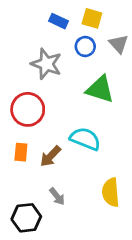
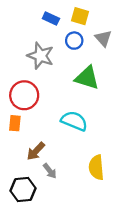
orange rectangle: (21, 152) -> (15, 123), moved
brown arrow: (50, 156) -> (36, 151), moved

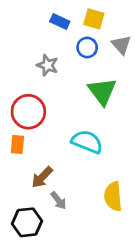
gray star: (40, 56) -> (48, 65), size x0.7
green triangle: (87, 78) -> (102, 91), turned 36

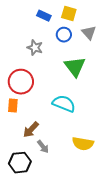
yellow semicircle: (113, 196) -> (83, 144), turned -75

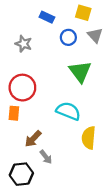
yellow square: (69, 14) -> (83, 13), moved
gray star: (35, 48) -> (23, 44), moved
yellow semicircle: (83, 144) -> (89, 138), moved, turned 85

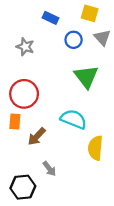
brown arrow: (33, 139) -> (37, 136), moved

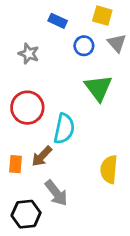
cyan semicircle: (74, 119) -> (64, 129), moved, turned 80
orange rectangle: (15, 122) -> (16, 164), moved
gray arrow: (49, 169) -> (56, 193), size x1.5

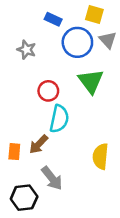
blue circle: (84, 46) -> (77, 42), size x1.6
red circle: (27, 108) -> (48, 91), moved, size x0.7

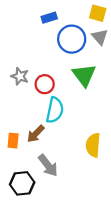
yellow square: (94, 14) -> (98, 13), moved
blue rectangle: (53, 19) -> (49, 18), turned -42
gray star: (26, 50) -> (20, 76), moved

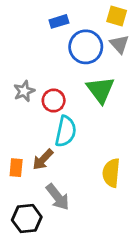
gray star: (20, 76) -> (24, 91), turned 30

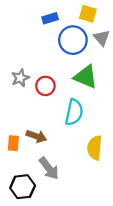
yellow square: (117, 16) -> (88, 14), moved
green triangle: (101, 90) -> (86, 77), turned -30
cyan semicircle: (66, 131) -> (74, 112), moved
brown arrow: (43, 159) -> (36, 136), turned -114

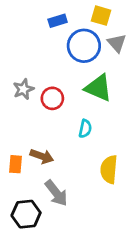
cyan semicircle: (74, 112) -> (85, 129), size x0.6

